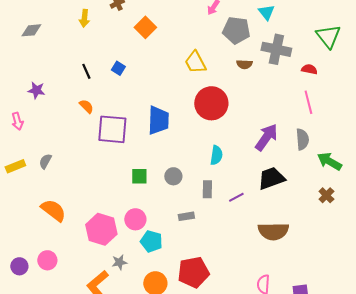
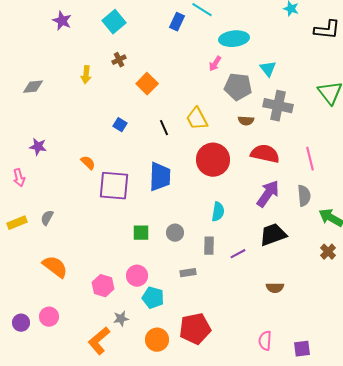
red semicircle: (309, 69) -> (265, 154), moved, size x1.8
black line: (86, 71) -> (164, 128), moved
pink hexagon: (101, 229) -> (103, 286), size x0.7
brown semicircle: (273, 231) -> (275, 288), size x0.6

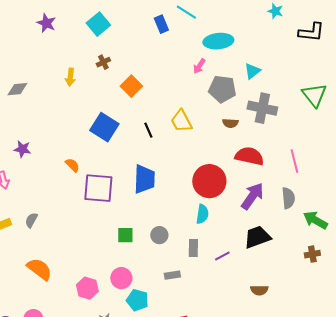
blue rectangle: (177, 22) -> (161, 24), turned -48
cyan triangle: (268, 69) -> (252, 71), turned 30
blue square: (120, 125) -> (104, 127), size x2.0
red circle: (213, 160) -> (209, 181), moved
brown cross: (328, 252) -> (312, 254), turned 35

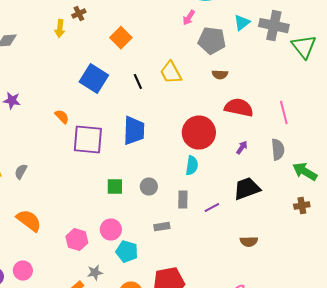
brown cross: (103, 62) -> (79, 14), moved
gray cross: (262, 108) -> (274, 26), moved
purple arrow: (252, 196) -> (242, 148), size x0.5

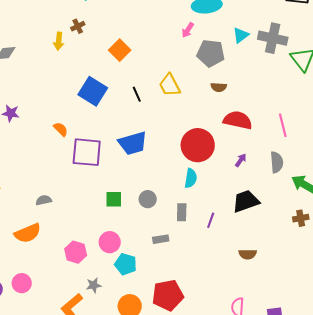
blue trapezoid: (134, 131) -> (133, 143), turned 72
gray semicircle: (21, 172) -> (44, 200), moved, turned 49
purple line: (212, 208) -> (211, 220), turned -42
orange semicircle: (29, 221) -> (28, 233), turned 120

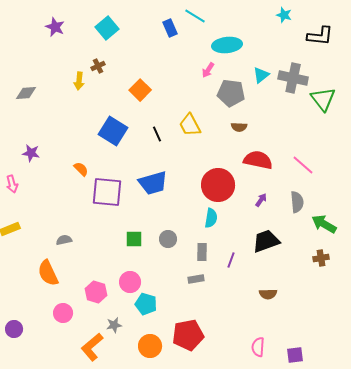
pink line: (283, 125) -> (303, 165), turned -35
orange semicircle: (28, 233) -> (48, 273), turned 88
gray rectangle: (161, 239) -> (196, 279), moved
pink circle: (22, 283) -> (63, 313), moved

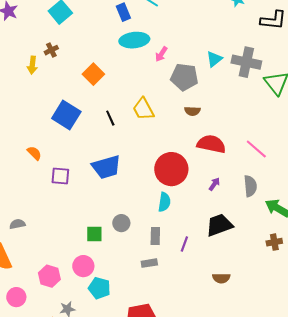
cyan ellipse: (227, 45) -> (134, 40), moved
purple square: (107, 192) -> (60, 176), size x0.6
green square: (134, 239) -> (94, 234), moved

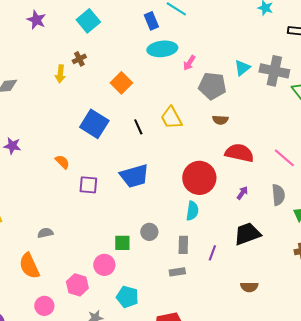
pink circle: (83, 266) -> (104, 265), moved

